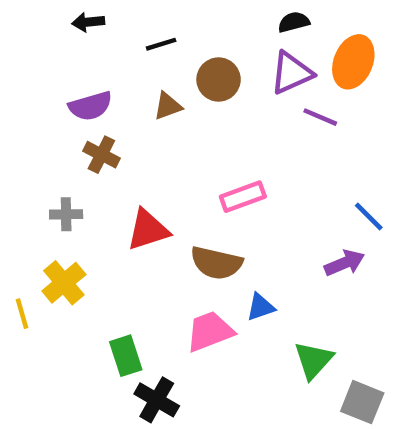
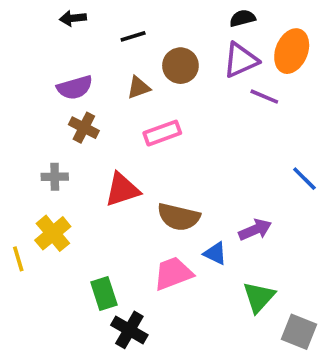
pink rectangle: (243, 197) -> (162, 133), moved
purple arrow: (344, 263) -> (255, 230), moved
blue triangle: (261, 307) -> (215, 253), turned 45

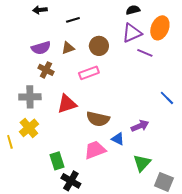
brown circle: (180, 66) -> (99, 46), moved
brown triangle: (139, 87) -> (68, 48), moved
gray cross: (55, 177) -> (30, 97), size x1.5

